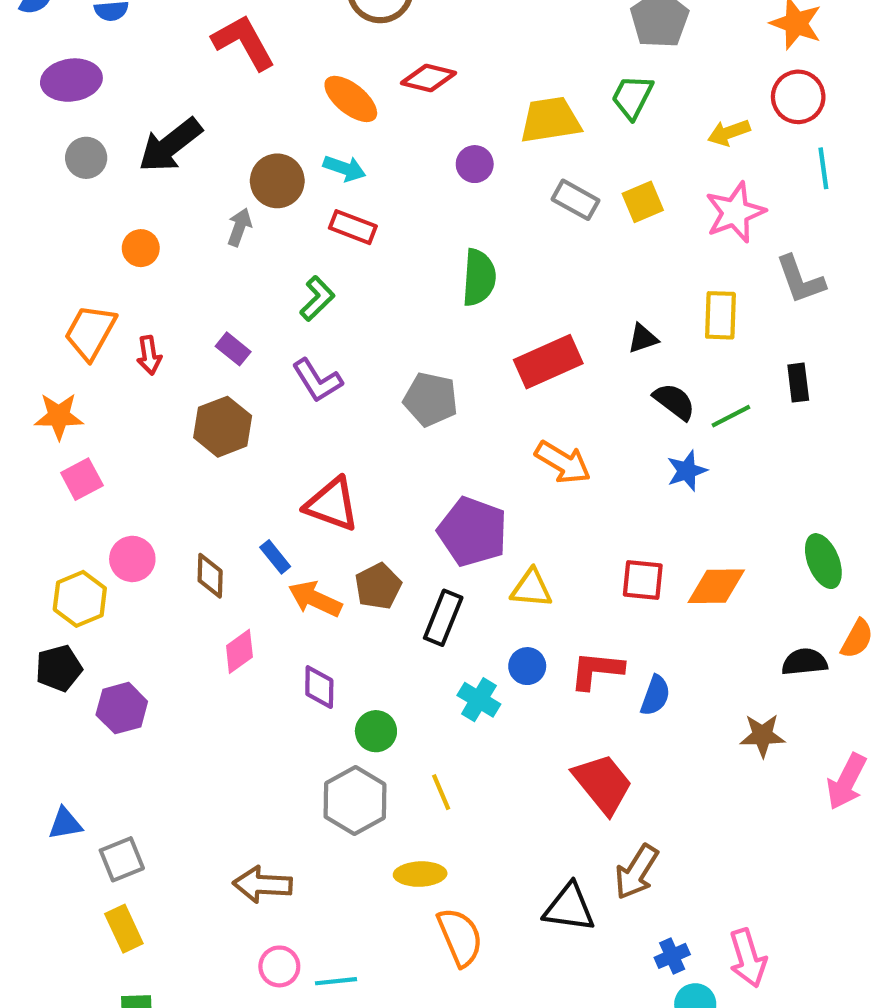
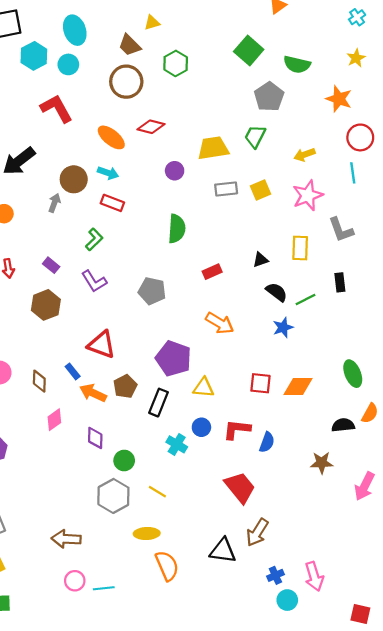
red circle: (798, 97) -> (360, 137), moved
gray rectangle: (576, 200) -> (226, 189), turned -35
red rectangle: (548, 362) -> (212, 272), size x0.6
yellow line: (441, 792) -> (157, 492), turned -36

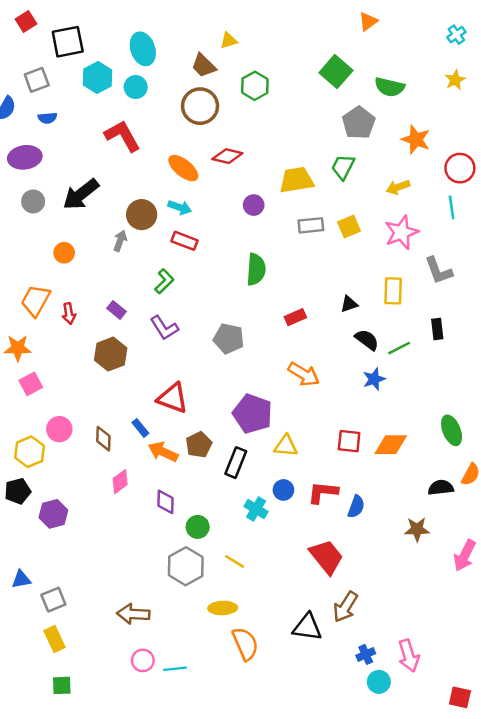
orange star: (339, 99) -> (416, 139), moved

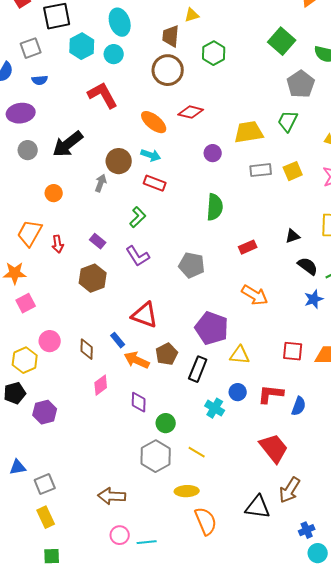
brown trapezoid: (204, 66) -> (171, 36), turned 50

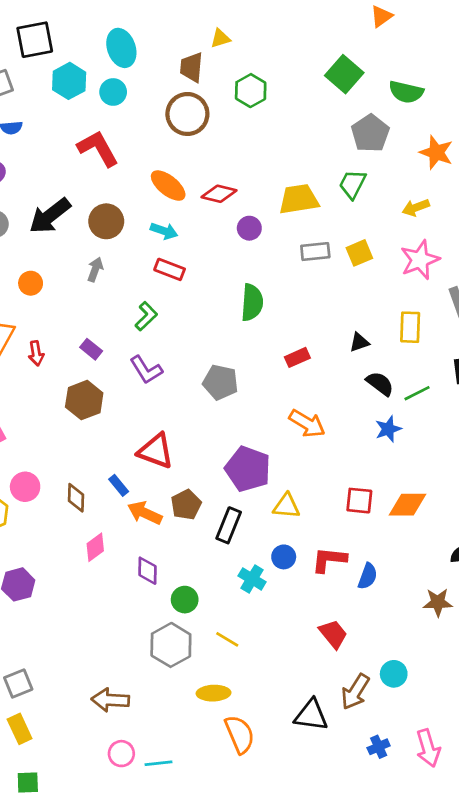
red diamond: (191, 112) -> (219, 194), moved
brown circle: (119, 161) -> (106, 221), moved
red trapezoid: (274, 448) -> (333, 634), size x0.7
cyan circle: (318, 553) -> (394, 674), moved

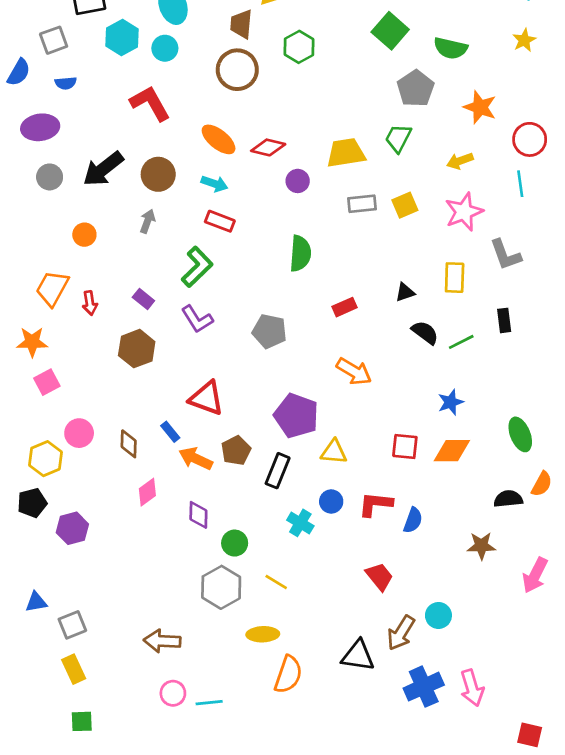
green L-shape: (146, 316) -> (197, 267), size x1.4
blue star: (388, 429) -> (451, 402), moved
orange semicircle: (240, 734) -> (288, 674), turned 42
blue cross: (379, 747) -> (424, 687), size x1.8

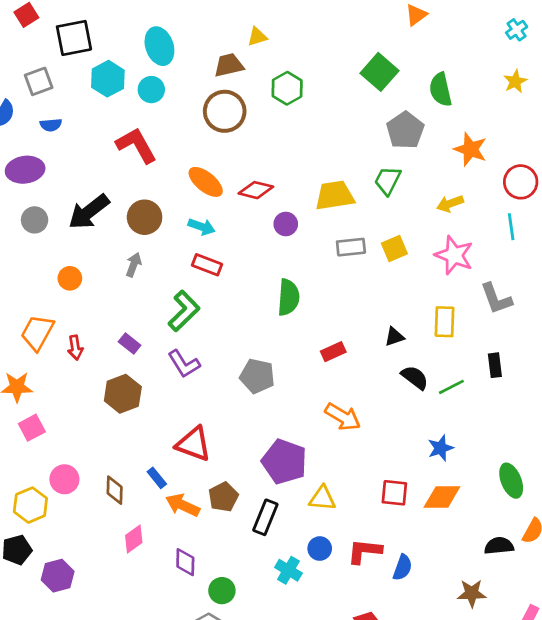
brown trapezoid: (241, 24) -> (229, 65), turned 72
green semicircle: (451, 48) -> (441, 90), turned 64
pink star: (464, 212) -> (454, 255), turned -30

